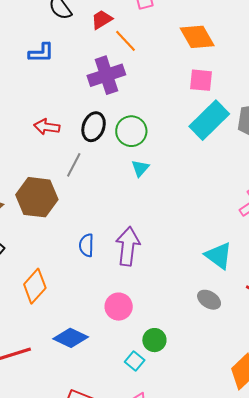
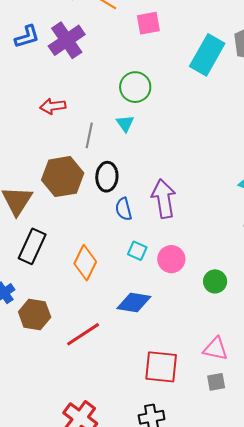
purple cross: (106, 75) -> (67, 40), moved
pink square: (201, 80) -> (148, 23), moved
black ellipse: (94, 127) -> (107, 177), moved
cyan triangle: (140, 168) -> (125, 123), moved
cyan square: (135, 361) -> (137, 251), moved

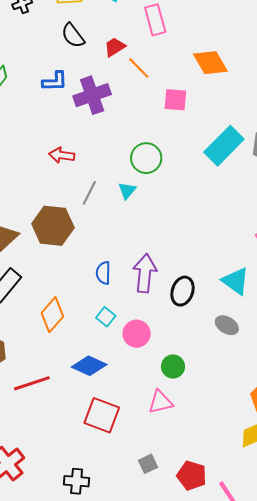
black ellipse: (107, 177) -> (183, 291), moved
pink triangle: (215, 349) -> (160, 402), moved, turned -40
red square: (161, 367) -> (102, 415), moved
gray square: (216, 382) -> (148, 464), turned -30

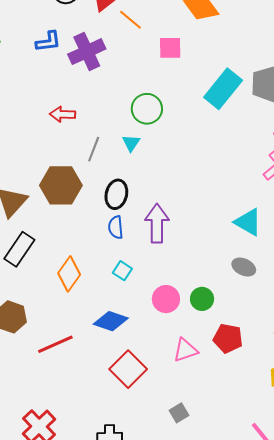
black ellipse: (183, 291) -> (116, 194), moved
pink circle: (137, 334) -> (166, 299), moved
green circle: (173, 367) -> (202, 299), moved
red square: (102, 415) -> (128, 369), turned 30
red pentagon: (192, 476) -> (228, 338), moved

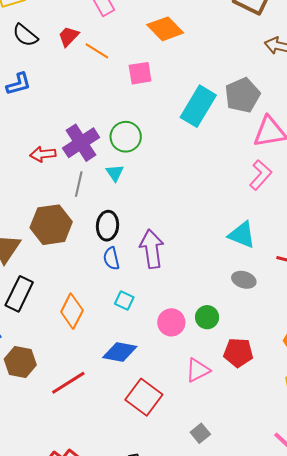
purple cross: (87, 52) -> (81, 143), moved

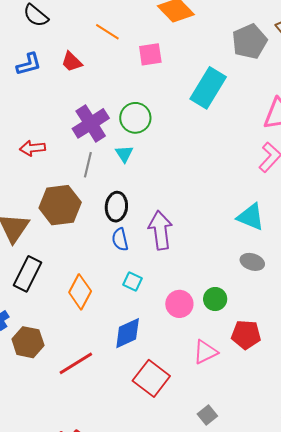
red trapezoid: (69, 36) -> (72, 62), moved, turned -90
gray pentagon: (242, 95) -> (250, 41), moved
red arrow: (43, 154) -> (32, 148), moved
blue diamond: (120, 352) -> (128, 333), turned -36

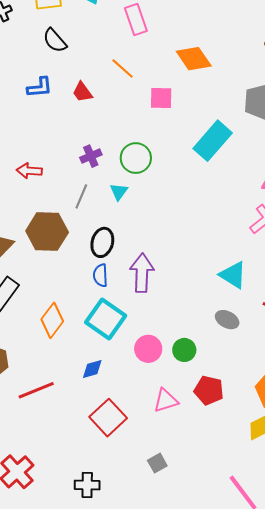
purple cross: (91, 123) -> (91, 156), size x0.6
cyan square: (132, 282) -> (106, 319), size x2.0
blue diamond: (128, 333) -> (92, 369), size x0.7

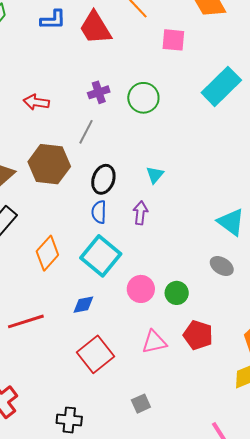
red trapezoid: (82, 92) -> (95, 28), size x1.6
cyan triangle: (119, 192) -> (155, 175), moved
purple arrow: (142, 273) -> (140, 213), size x0.6

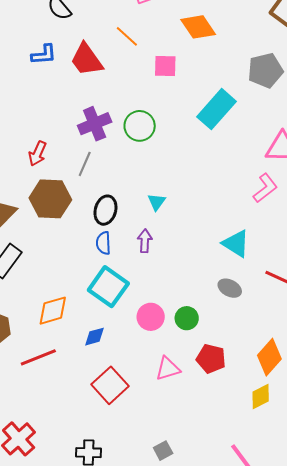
purple cross: (99, 92) -> (95, 124), size x1.5
red arrow: (36, 102) -> (38, 153), moved, turned -70
orange diamond: (47, 253) -> (53, 311), moved, turned 36
gray square: (141, 404) -> (163, 451), moved

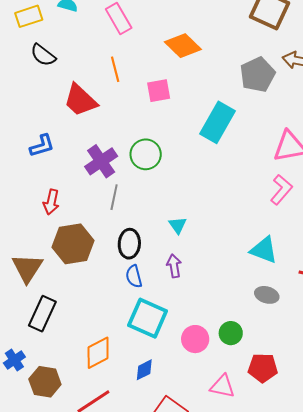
orange line: (127, 36) -> (115, 69), turned 45
blue L-shape: (44, 55) -> (42, 146), moved
gray line: (85, 164) -> (114, 197), moved
pink triangle: (168, 369) -> (223, 386), turned 40

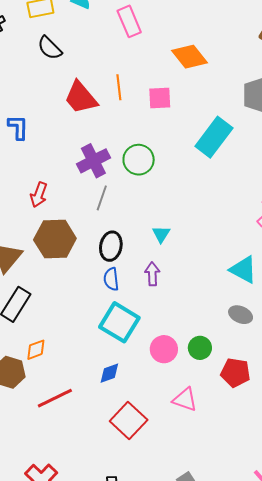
orange line: (115, 69) -> (119, 87), moved
blue L-shape: (42, 146) -> (18, 127), moved, turned -80
orange diamond: (98, 353) -> (36, 350), moved, size x0.7
red pentagon: (263, 368) -> (235, 373), moved

